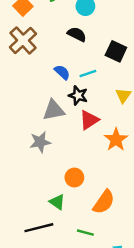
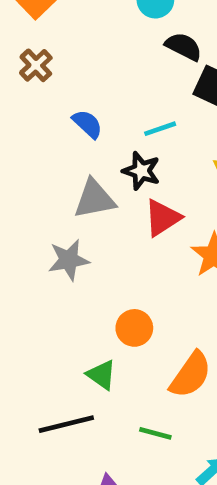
black semicircle: (77, 34) -> (184, 47), moved
brown cross: (23, 40) -> (36, 65), size x0.6
blue semicircle: (62, 72) -> (87, 124), moved

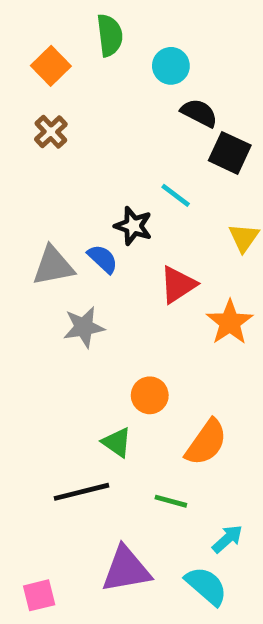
blue semicircle: (87, 124) -> (103, 259), moved
cyan line: (160, 129) -> (176, 195), turned 56
black star: (141, 171) -> (133, 226), moved
gray triangle: (94, 199) -> (53, 266), moved

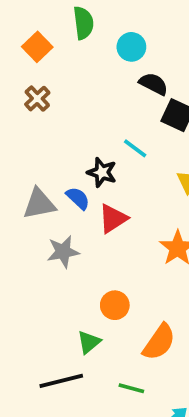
red triangle: (178, 285) -> (113, 218), moved
green triangle: (117, 442) -> (89, 342), turned 45

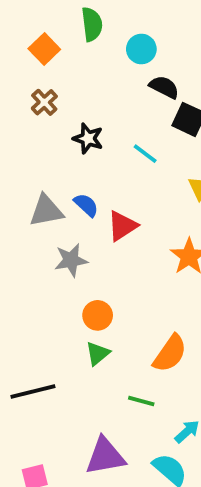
black star: (102, 172) -> (88, 138), moved
orange circle: (115, 305) -> (98, 315), moved
black line: (61, 381) -> (33, 391), moved

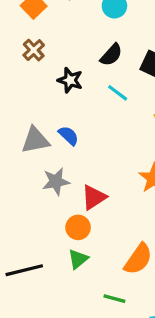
black semicircle: (164, 87) -> (111, 55), moved, turned 105
red triangle: (122, 226) -> (94, 197), moved
black line: (33, 391) -> (24, 270), moved

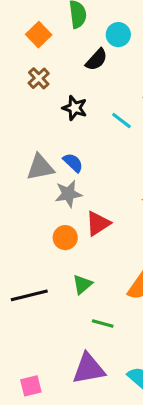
black semicircle: (111, 55) -> (96, 60), moved
gray star: (56, 181) -> (68, 194), moved
orange circle: (78, 227) -> (65, 238), moved
green line: (114, 299) -> (103, 323), moved

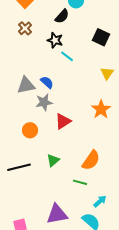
black star: (75, 108) -> (55, 40), moved
cyan line: (121, 120) -> (67, 56), moved
orange circle: (65, 238) -> (30, 130), moved
green line: (103, 323) -> (80, 182), moved

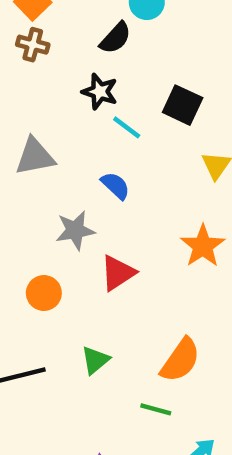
brown cross: (25, 28) -> (33, 45), moved, turned -32
black square: (101, 37) -> (183, 105), moved
blue semicircle: (47, 82) -> (115, 186), moved
gray triangle: (26, 85) -> (35, 156), moved

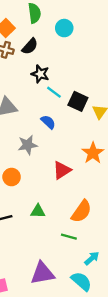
black semicircle: (115, 38) -> (30, 46), moved
black square: (183, 105) -> (78, 101), moved
red triangle: (118, 273) -> (62, 170), moved
green triangle: (95, 360) -> (38, 211), turned 42

